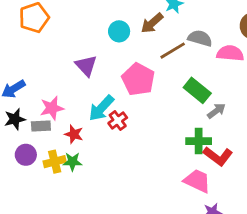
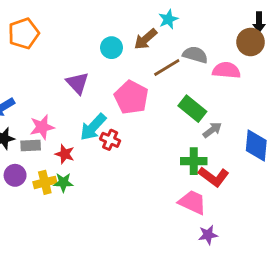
red cross: (118, 120) -> (110, 140), turned -30

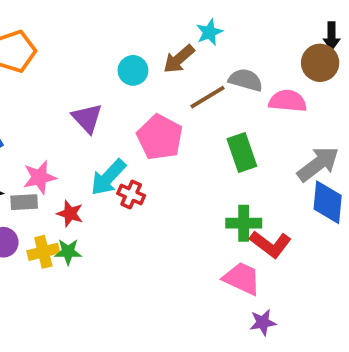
green rectangle: (192, 109) -> (242, 153), turned 32
gray arrow: (212, 130) -> (318, 164), moved, size x1.6

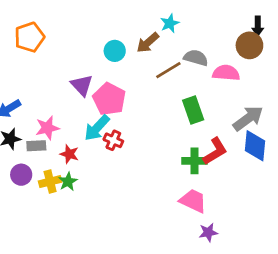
pink pentagon: (160, 137) -> (109, 99), moved
red L-shape: (270, 244) -> (215, 151), moved, turned -68
green star: (68, 252) -> (68, 182), turned -30

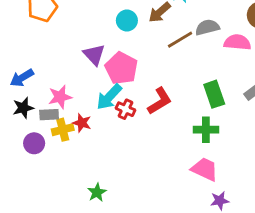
gray semicircle: (196, 58) -> (207, 27), turned -30
green rectangle: (193, 110) -> (214, 94), moved
red L-shape: (215, 151) -> (160, 101), moved
yellow cross: (50, 182) -> (63, 130), moved
green star: (68, 182) -> (97, 192), moved

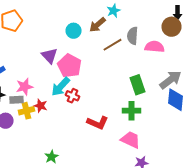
gray semicircle: (207, 27) -> (132, 36), turned -72
red L-shape: (160, 101) -> (98, 123), moved, turned 55

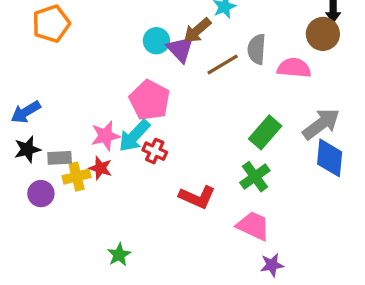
purple triangle: (50, 56) -> (180, 49), moved
green rectangle: (138, 85) -> (265, 132), turned 60
pink star: (24, 87) -> (105, 136), moved
green cross: (132, 111) -> (255, 177), turned -36

